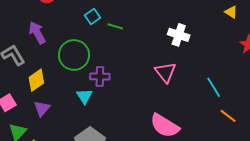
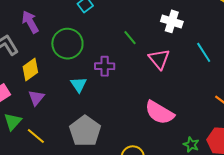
green line: (115, 26) -> (130, 38), moved, turned 35
purple cross: (100, 77) -> (105, 66), moved
cyan line: (214, 87) -> (204, 52), moved

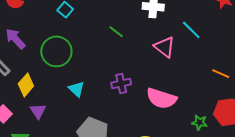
pink triangle: (159, 59) -> (164, 47), moved
purple cross: (105, 66) -> (121, 84), moved

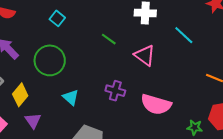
pink triangle: (164, 47) -> (145, 55), moved
purple cross: (121, 84) -> (115, 91), turned 30

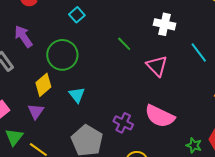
purple cross: (115, 91) -> (123, 123), moved
yellow diamond: (20, 95) -> (43, 85), moved

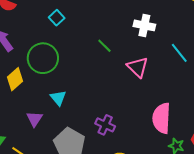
yellow diamond: (43, 85) -> (15, 79), moved
purple triangle: (36, 111) -> (34, 119), moved
pink semicircle: (160, 116) -> (161, 118), moved, turned 68

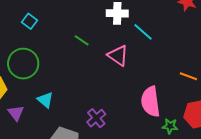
cyan line: (179, 53) -> (143, 32), moved
purple triangle: (34, 119) -> (16, 113), moved
purple cross: (105, 125) -> (96, 118), turned 36

